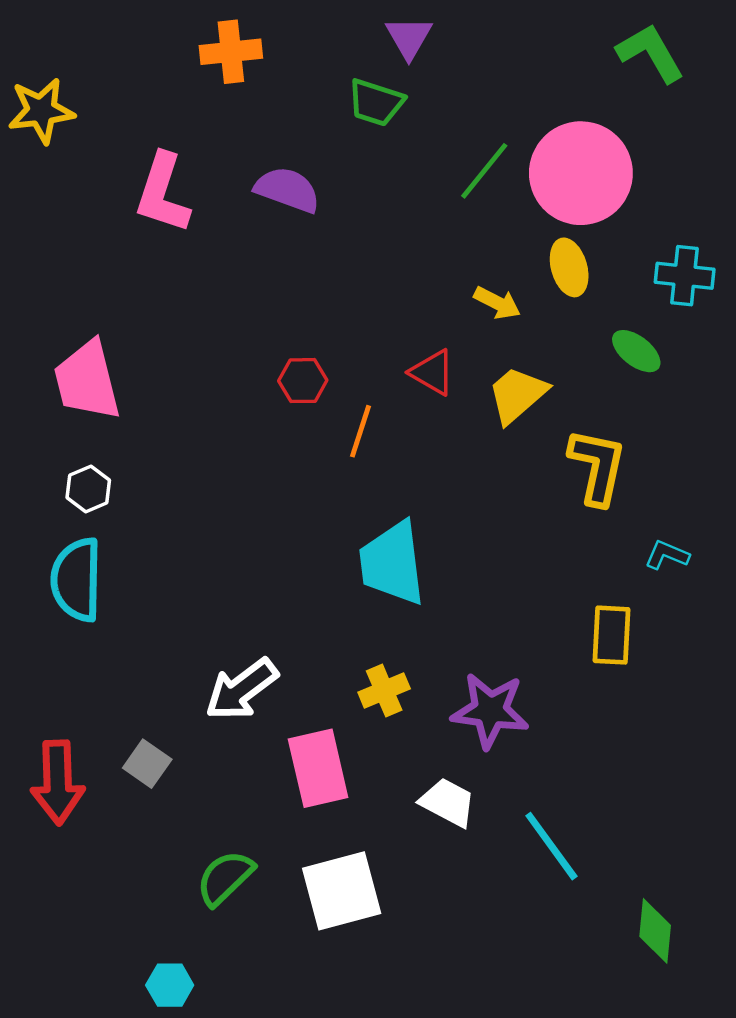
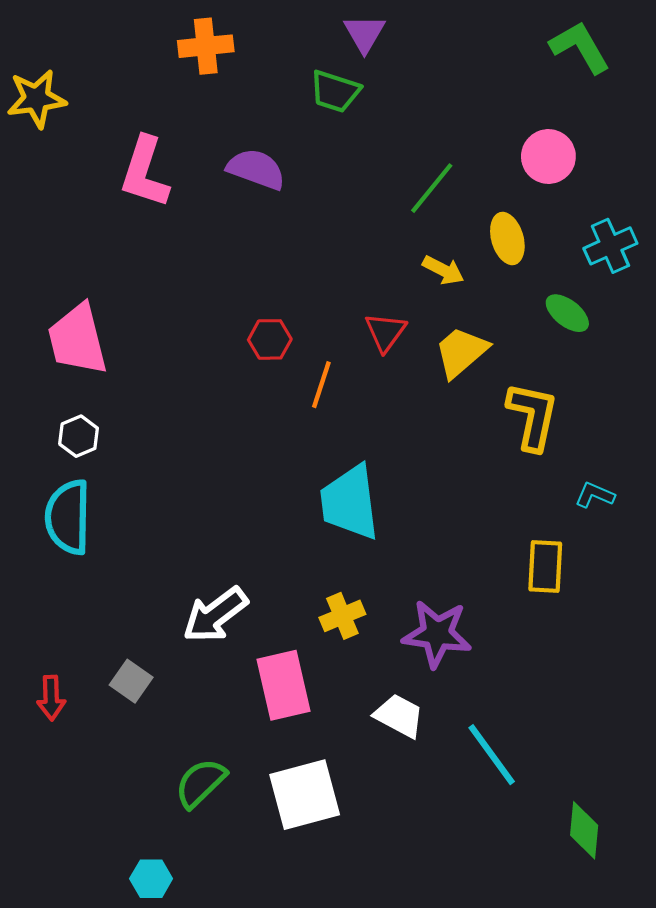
green line: (484, 171) -> (432, 188), moved
pink circle: (581, 173) -> (548, 157), moved, size x0.6
cyan cross: (685, 276) -> (610, 246), turned -30
red triangle: (432, 372) -> (385, 332), turned 36
red arrow: (58, 782) -> (51, 698), size x0.6

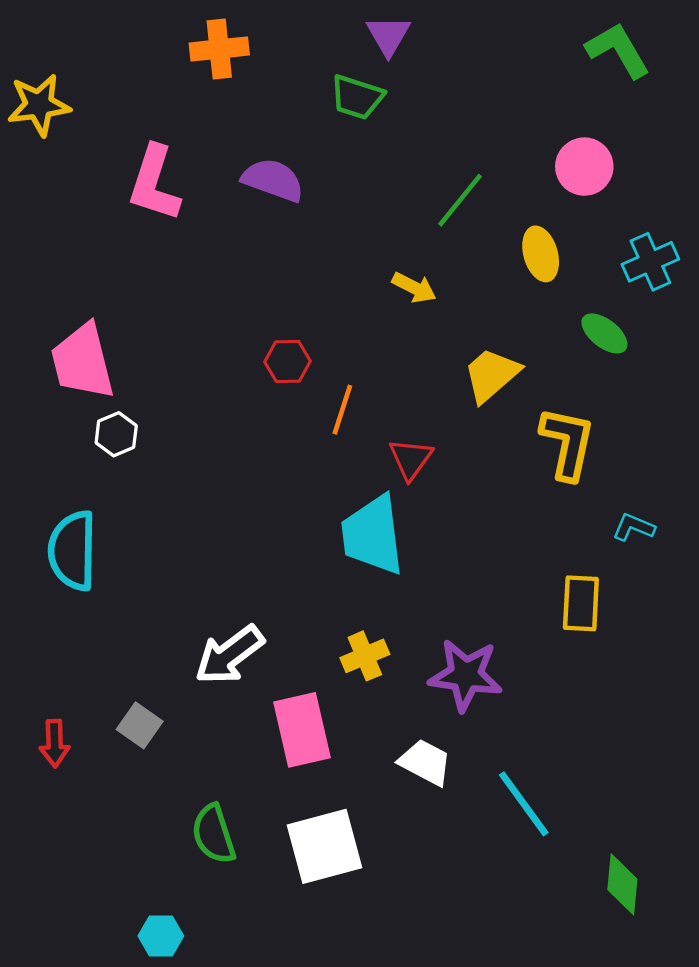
yellow arrow: (443, 270) -> (414, 288), moved
red triangle: (385, 332) -> (411, 459), moved
white hexagon: (79, 436) -> (116, 434), moved
green semicircle: (200, 783) -> (214, 834), turned -64

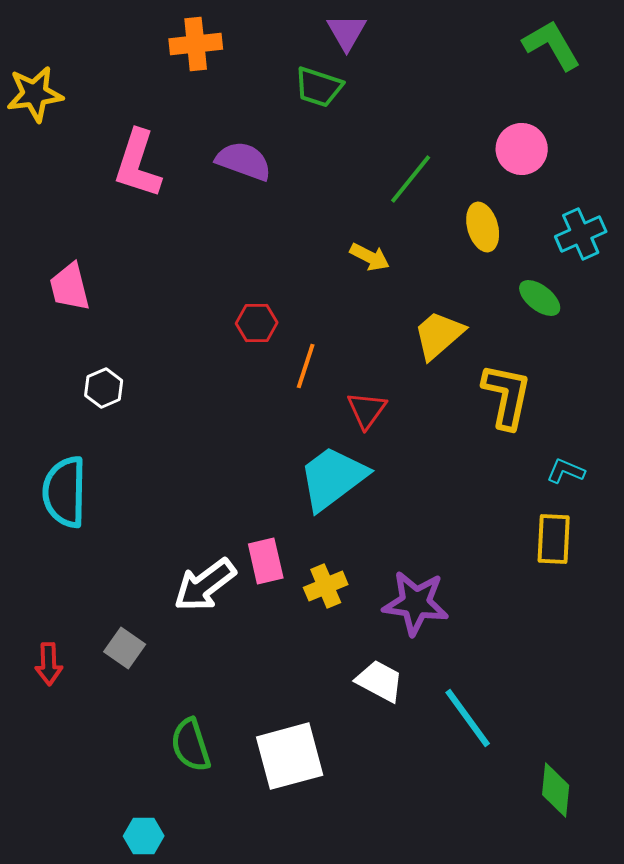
pink trapezoid: (83, 361) -> (70, 287), moved, size x0.7
cyan trapezoid: (373, 535) -> (333, 478), turned 60
yellow rectangle: (581, 603) -> (554, 539), moved
pink rectangle: (302, 730) -> (266, 561), moved, size x0.7

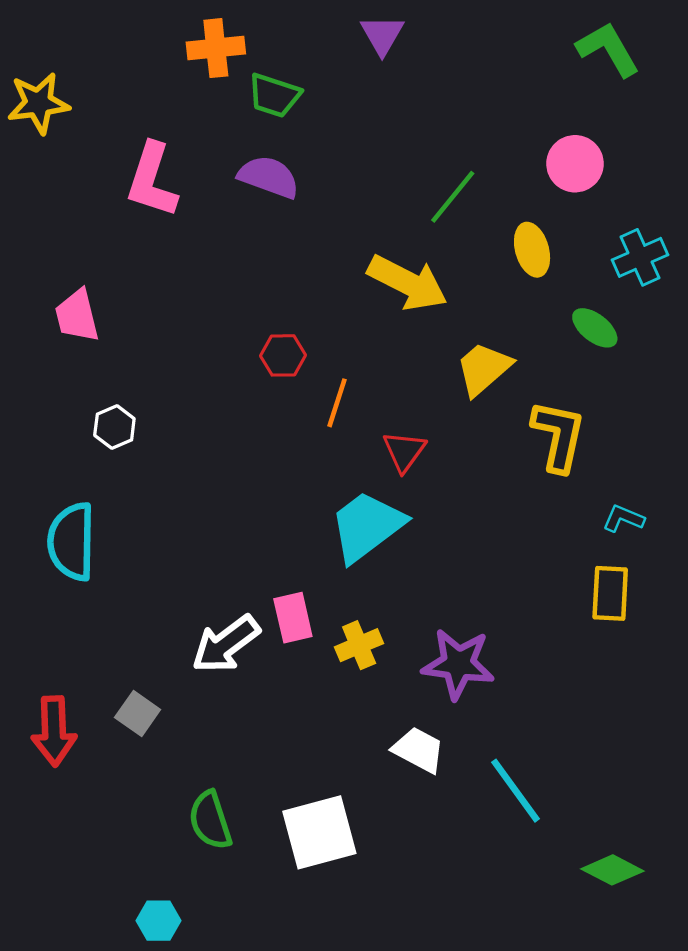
green trapezoid: (319, 87) -> (274, 95), moved
yellow arrow: (370, 257) -> (408, 283), size x1.8
red arrow: (49, 664) -> (54, 731), size x1.5
green diamond: (556, 790) -> (612, 870), turned -68

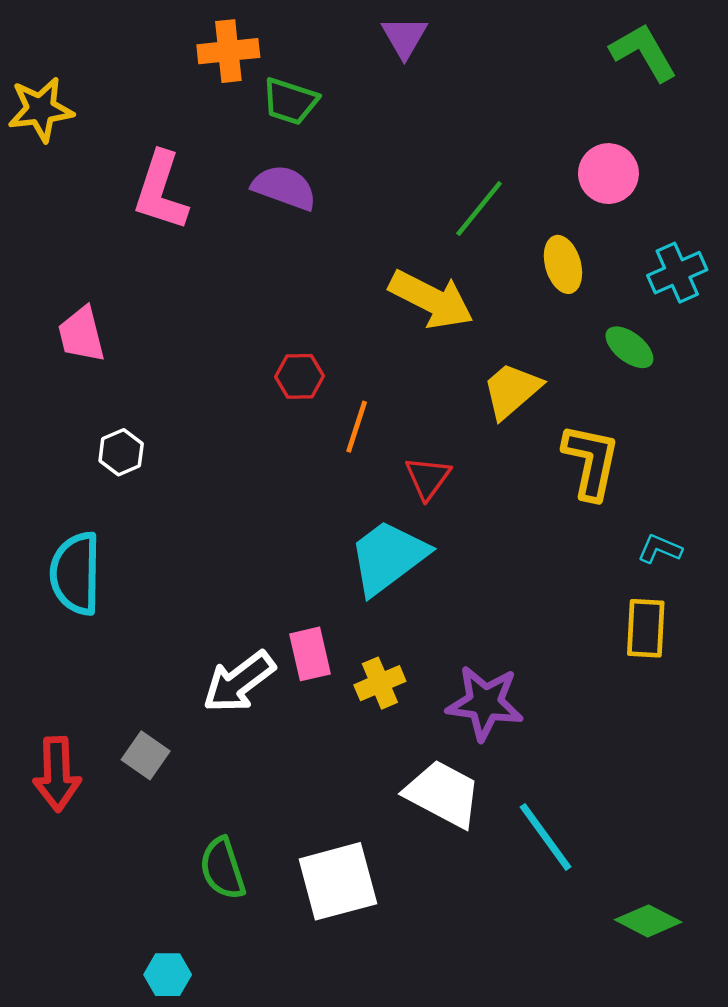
white trapezoid: (419, 750) -> (443, 794), size x1.4

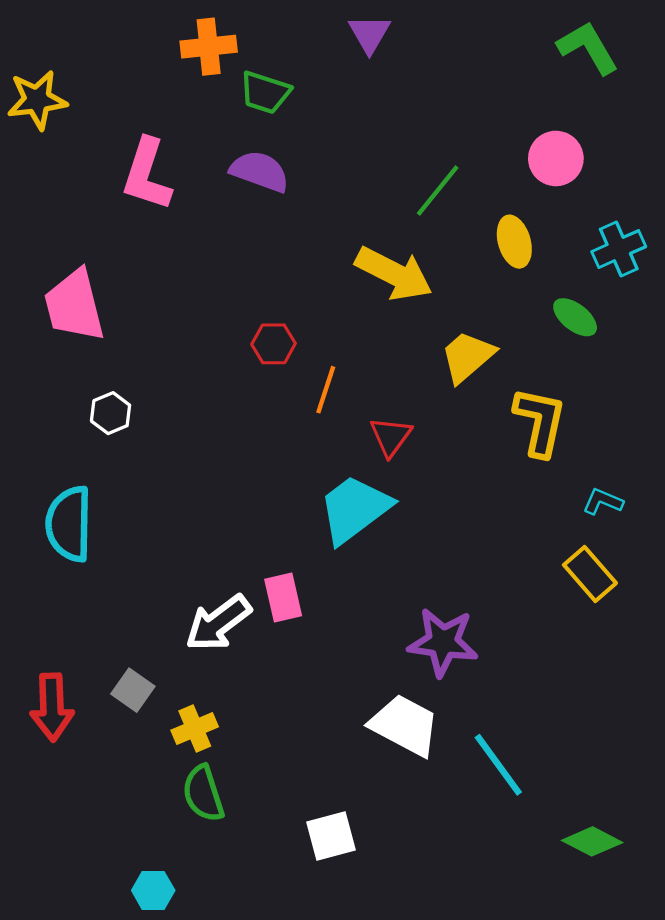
pink trapezoid: (81, 334) -> (74, 306), size x1.4
yellow rectangle: (646, 628) -> (590, 574), turned -44
yellow cross: (380, 683) -> (195, 728), moved
white square: (338, 881) -> (331, 836), moved, size x0.7

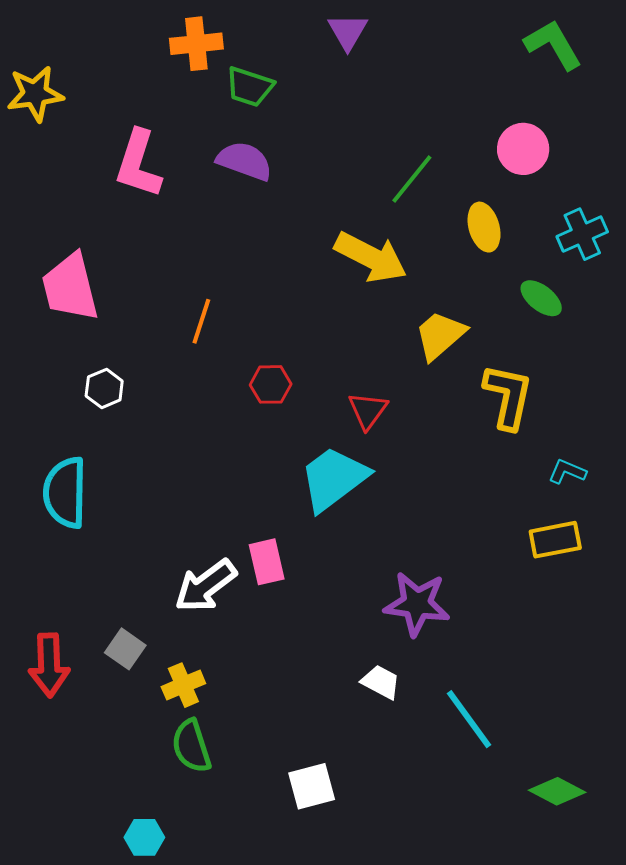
red hexagon: (274, 344) -> (271, 384), moved
orange line: (326, 390) -> (201, 321), moved
yellow rectangle: (590, 574) -> (555, 540), turned -60
white trapezoid: (405, 725) -> (381, 682), size x0.6

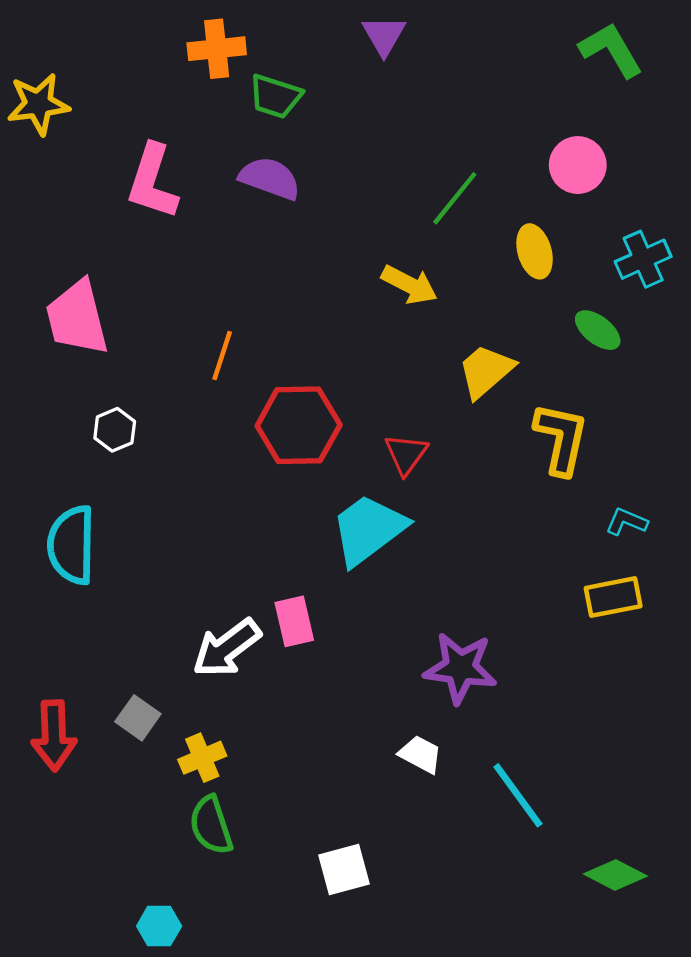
yellow arrow: (371, 257) -> (409, 285), size x0.7
red hexagon: (271, 384) -> (299, 425), size x1.8

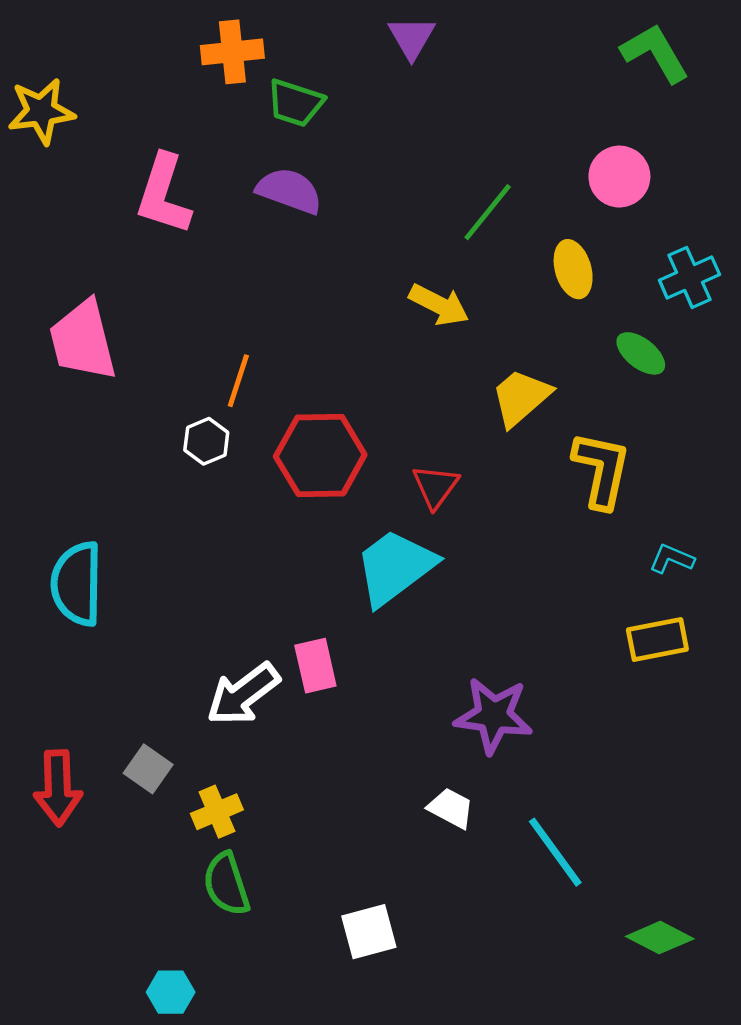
white hexagon: (115, 430) -> (206, 441), moved

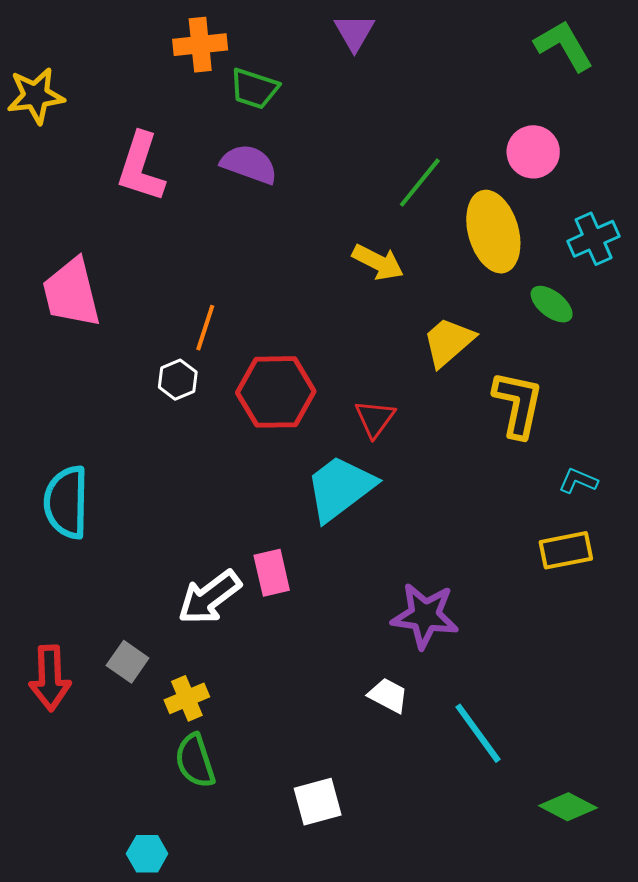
yellow ellipse: (573, 269) -> (493, 232), size x1.6

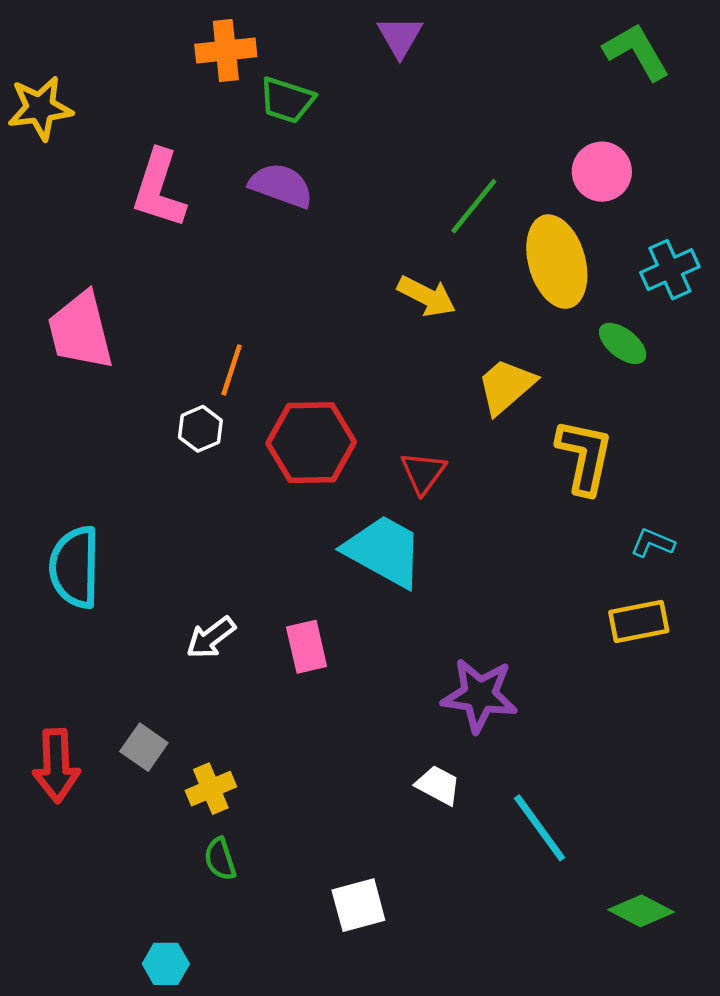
cyan trapezoid: (340, 488) -> (384, 551), turned 66
white arrow: (209, 597) -> (211, 638), moved, size x0.7
green semicircle: (195, 761) -> (220, 859), size x0.7

